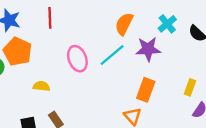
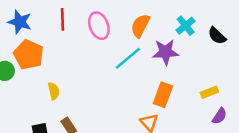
pink ellipse: (77, 59) -> (99, 26), moved
yellow semicircle: (41, 86) -> (54, 91), turned 70
yellow rectangle: (190, 87) -> (209, 92), turned 49

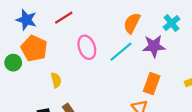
red line: (62, 19) -> (64, 18), turned 60
pink ellipse: (99, 26) -> (87, 47), moved

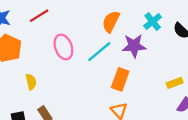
orange rectangle: (152, 84) -> (120, 79), moved

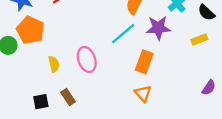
pink ellipse: (63, 47) -> (87, 59), moved
yellow rectangle: (175, 83) -> (199, 40), moved

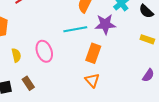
cyan line: (123, 34) -> (75, 29), turned 30
yellow rectangle: (199, 40) -> (147, 39), moved, turned 40

